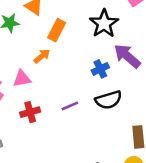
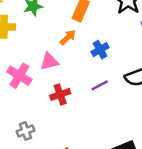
blue cross: (100, 69) -> (100, 50), moved

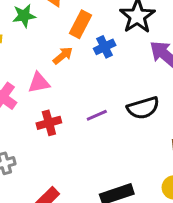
blue cross: (100, 50) -> (105, 47), moved

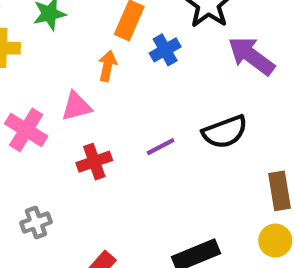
orange arrow: (63, 56) -> (107, 66), turned -35

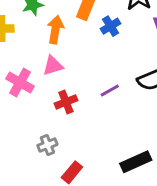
orange arrow: (107, 66) -> (55, 30), moved, size x1.4
gray cross: (36, 223) -> (47, 145), moved

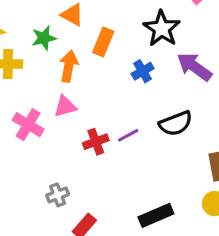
blue cross: (110, 26) -> (143, 71), moved
red cross: (66, 102) -> (96, 142), moved

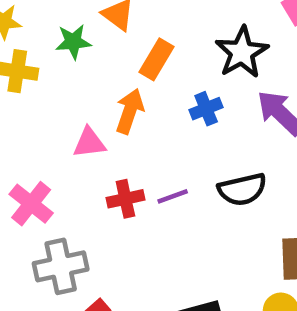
orange arrow: (69, 66) -> (130, 111), moved
pink cross: (28, 125) -> (31, 204), moved
gray cross: (58, 195) -> (61, 266), size x1.6

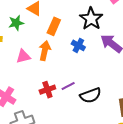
blue cross: (206, 109) -> (78, 45), turned -32
pink triangle: (89, 143) -> (23, 56), moved
black semicircle: (242, 189) -> (90, 95), moved

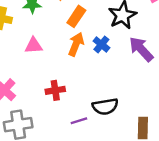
orange arrow: (45, 51) -> (76, 44), moved
purple line: (68, 86) -> (79, 121), moved

